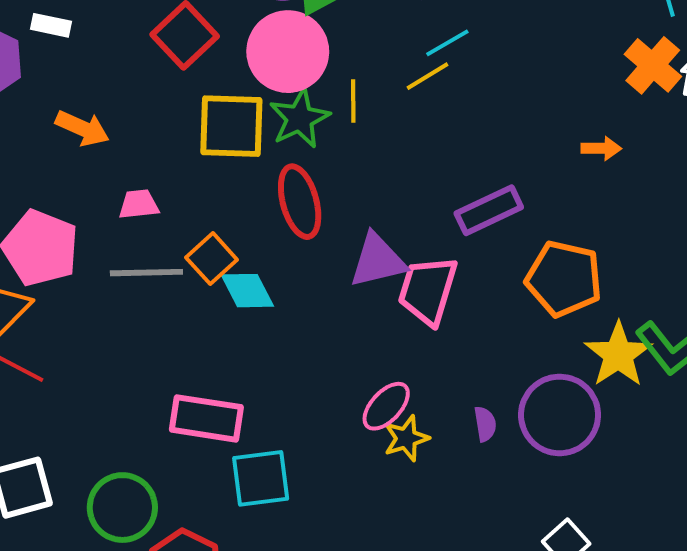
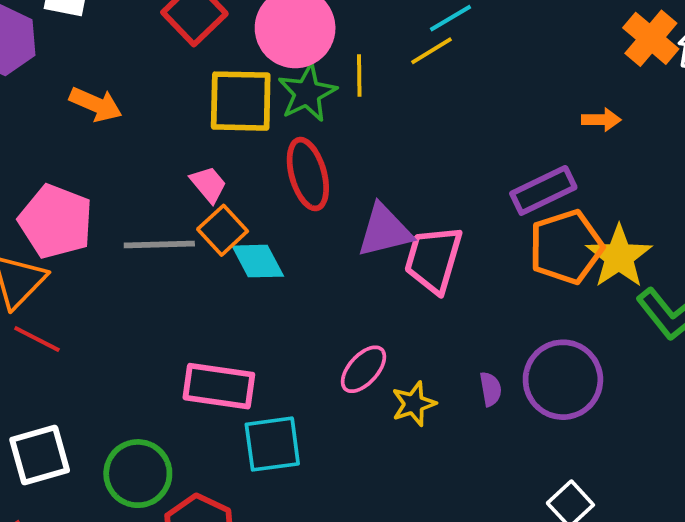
pink trapezoid: (139, 204) -> (208, 184), moved, turned 57
purple rectangle: (489, 210) -> (543, 190), moved
orange pentagon: (564, 279) -> (566, 247), turned -30
yellow star: (618, 355) -> (619, 257), moved
pink ellipse: (386, 406) -> (363, 369), moved

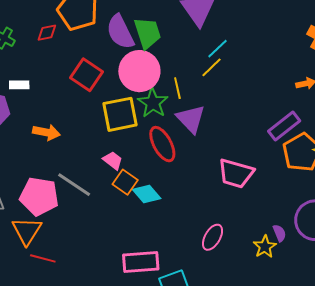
purple triangle: (385, 231) -> (191, 119), moved, turned -48
gray line: (159, 244) -> (74, 185), moved, turned 48
pink trapezoid: (434, 259) -> (236, 173), turned -78
yellow star: (414, 404) -> (265, 247), moved

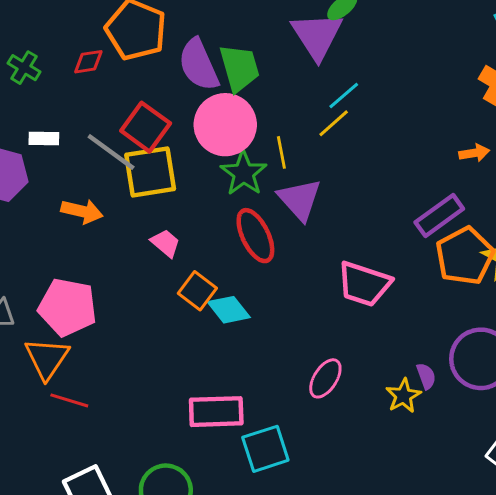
yellow square: (120, 114) -> (150, 172), moved
pink trapezoid: (113, 160) -> (166, 243), moved
gray line: (74, 185) -> (111, 152), moved

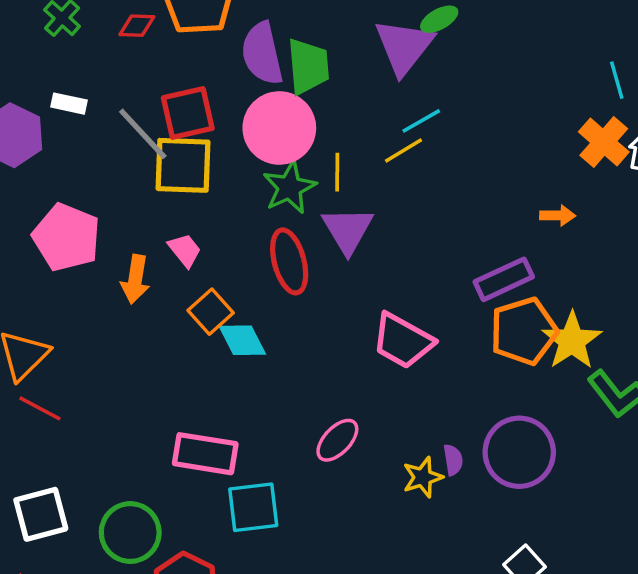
red square: (146, 127) -> (188, 113), turned 30
orange arrow: (82, 211) -> (135, 279), moved, turned 75
pink pentagon: (67, 307) -> (67, 237), moved

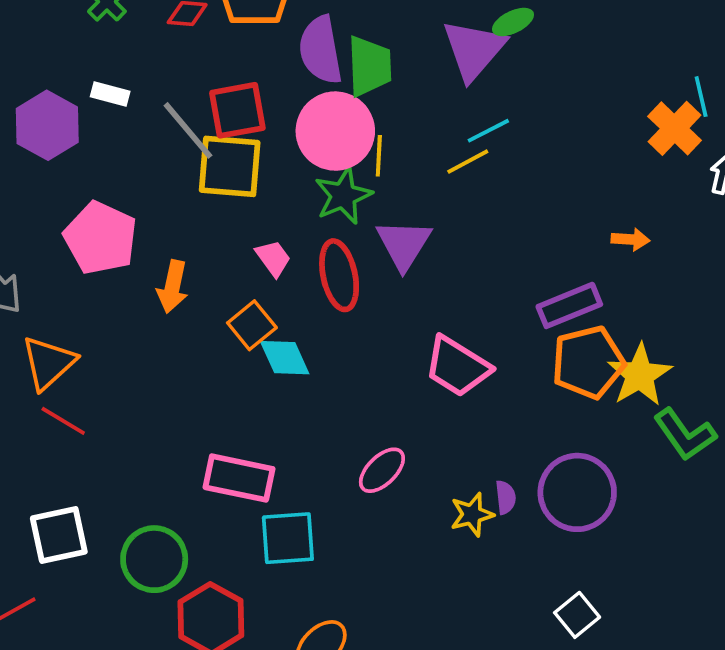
orange cross: (604, 142) -> (675, 128), moved
yellow line: (337, 172) -> (379, 156), moved
pink trapezoid: (185, 250) -> (273, 258), moved

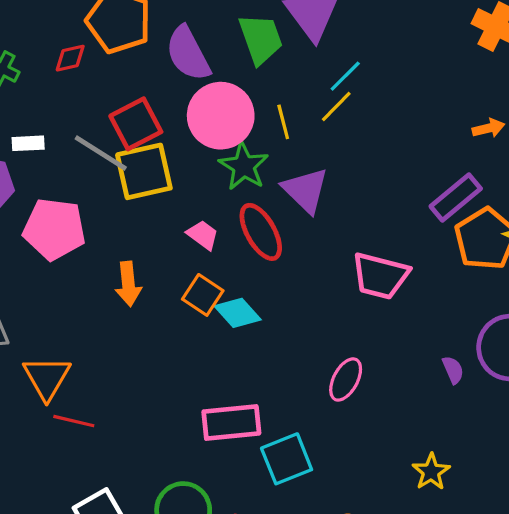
green trapezoid: (369, 66) -> (261, 39), moved
yellow line: (379, 156) -> (283, 122), moved
pink pentagon: (101, 238) -> (54, 229), moved
yellow star: (472, 514) -> (431, 472), moved

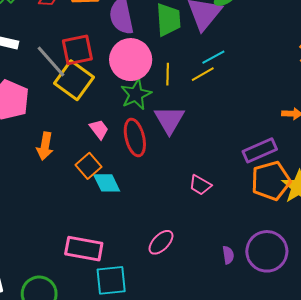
yellow square: (144, 171) -> (74, 80), turned 33
pink trapezoid: (380, 276) -> (200, 185), size x0.6

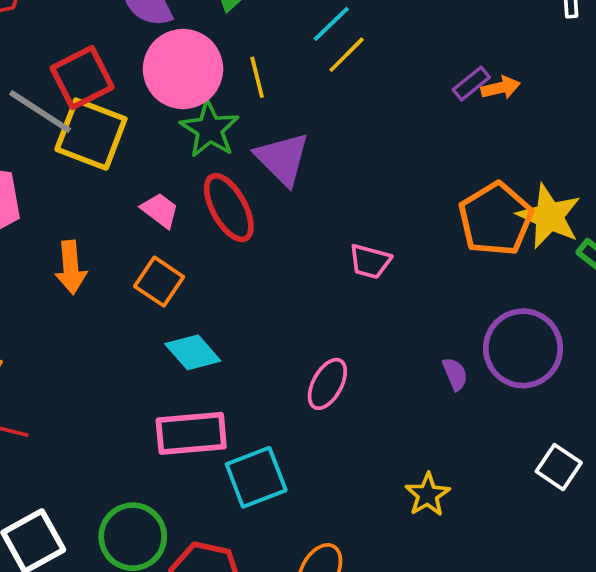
yellow line: (203, 74) -> (347, 55), moved
purple rectangle: (260, 150) -> (471, 84), moved, size x0.6
cyan diamond: (107, 183) -> (193, 352), moved

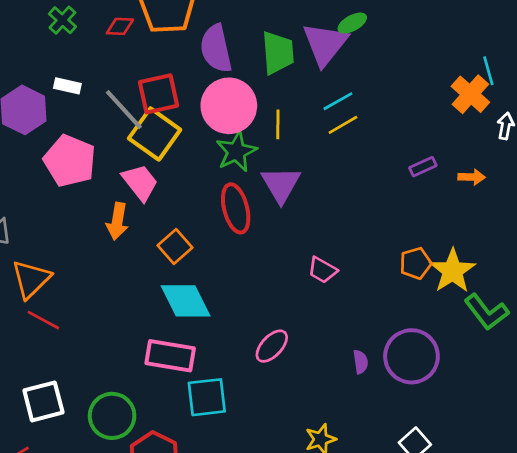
orange arrow: (501, 88) -> (472, 177), moved
pink trapezoid: (160, 210) -> (140, 182), moved, size x1.4
orange pentagon: (496, 219) -> (416, 263), size x0.6
cyan diamond: (193, 352) -> (186, 301), size x1.4

